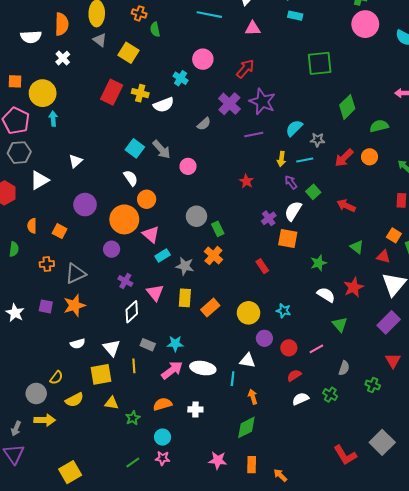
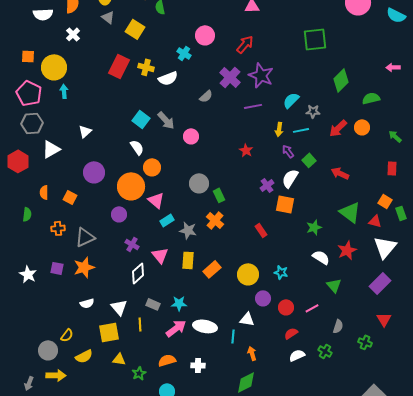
green triangle: (357, 247) -> (350, 212), size x1.6

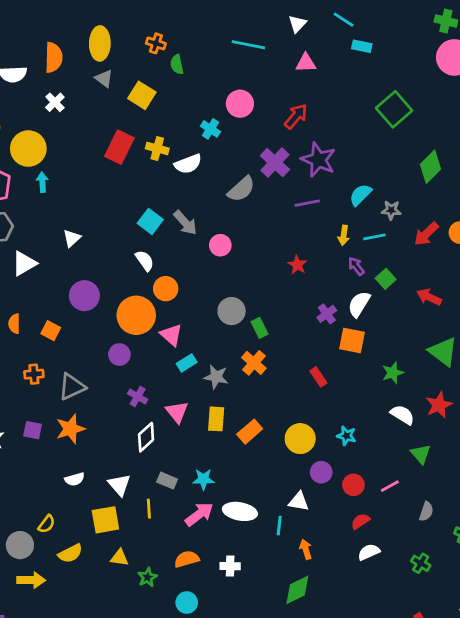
green square: (315, 39) -> (394, 109), turned -35
gray semicircle: (206, 96) -> (241, 189), size x1.5
green cross: (325, 351) -> (421, 563), moved

